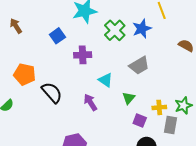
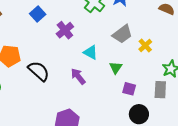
purple cross: (83, 55) -> (65, 30), turned -30
yellow cross: (159, 107) -> (145, 46), moved, turned -32

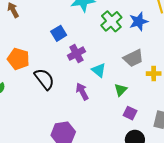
blue square: (38, 14) -> (59, 33), moved
purple cross: (65, 30) -> (76, 54), moved
yellow cross: (145, 46) -> (154, 74), turned 32

